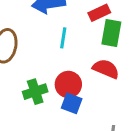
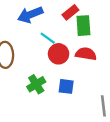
cyan line: (63, 38) -> (48, 38), turned -49
red circle: (68, 84) -> (59, 54), moved

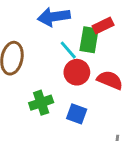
green rectangle: (83, 26) -> (89, 40), moved

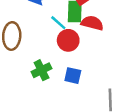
red semicircle: (110, 80) -> (92, 23), moved

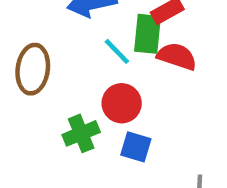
red circle: (68, 40) -> (122, 103), moved

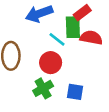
red circle: (122, 103) -> (51, 63), moved

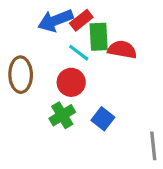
red rectangle: (82, 13) -> (81, 20), moved
blue square: (75, 92) -> (103, 119), turned 30

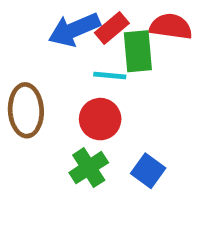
red semicircle: (122, 50) -> (171, 27), moved
cyan line: (79, 53) -> (110, 75), turned -30

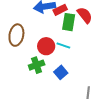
red semicircle: (171, 27) -> (85, 15), turned 30
cyan line: (110, 75) -> (63, 46), moved

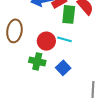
green cross: (37, 65) -> (37, 61), turned 35

